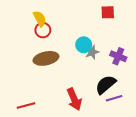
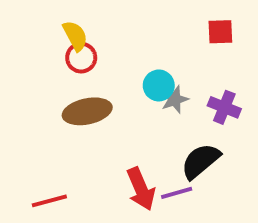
red square: (108, 12) -> (220, 32), moved
purple line: (114, 98) -> (177, 193), moved

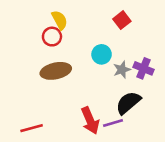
red square: (220, 32) -> (122, 20), moved, turned -36
yellow semicircle: (75, 36) -> (60, 20), moved
gray star: (175, 99) -> (122, 70), moved

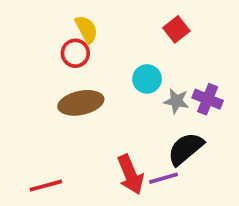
gray star: (122, 70) -> (176, 101), turned 30

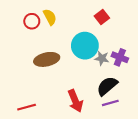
red circle: (75, 53) -> (32, 21), moved
cyan circle: (147, 79) -> (85, 46), size x1.6
purple line: (164, 178) -> (110, 103), moved

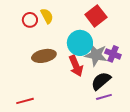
red square: (102, 17) -> (96, 16), size x1.5
gray star: (102, 58) -> (96, 55), size x1.6
red arrow: (75, 101) -> (76, 66), moved

